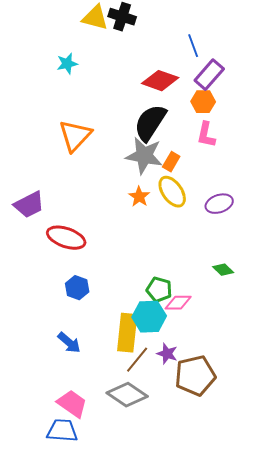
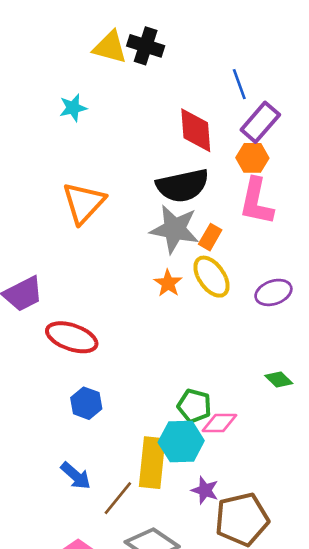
red diamond: (160, 81) -> (196, 130), turned 66
black semicircle: (150, 123) -> (182, 186), turned -135
pink L-shape: (206, 135) -> (256, 201), size x1.4
brown line: (137, 360) -> (118, 498), moved

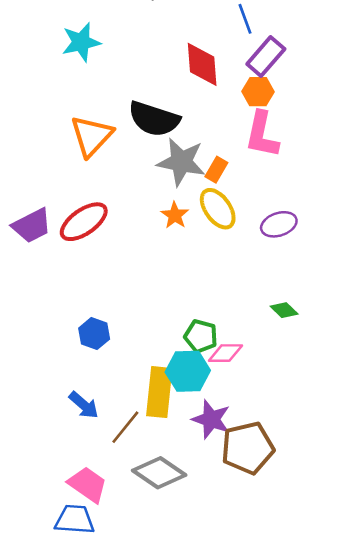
cyan star: (73, 108) -> (81, 42), size x1.4
black semicircle: (182, 186) -> (154, 119), moved, turned 30
red ellipse: (72, 337) -> (84, 222), moved, turned -54
purple star: (205, 490) -> (211, 419), size x1.4

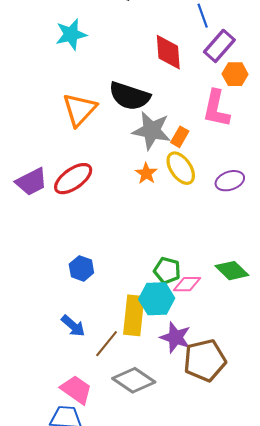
orange hexagon: (258, 92) -> (235, 74), moved
green diamond: (284, 310) -> (232, 271), moved, size x1.5

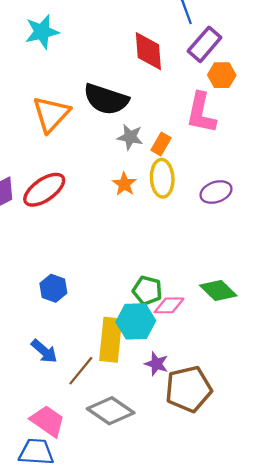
gray star: (151, 131) -> (130, 137), size x0.6
yellow ellipse: (181, 168) -> (162, 178), turned 32
purple star: (176, 337) -> (156, 364), size x0.7

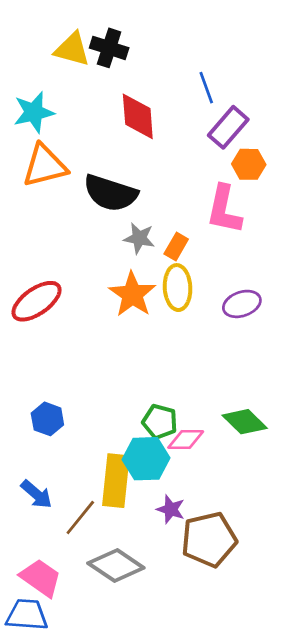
red diamond: (148, 51) -> (138, 116), moved
orange triangle: (51, 114) -> (45, 166), moved, turned 33
orange star: (124, 184) -> (132, 294), size x1.6

